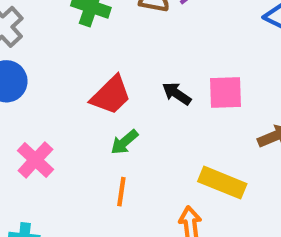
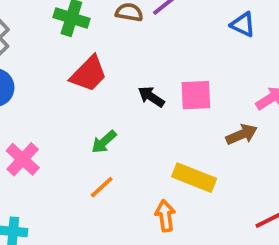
red trapezoid: (111, 95) -> (89, 74), moved
orange line: (121, 192) -> (102, 187), turned 40

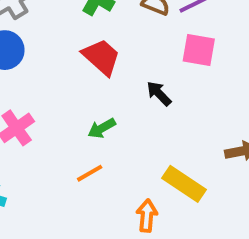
red trapezoid: (89, 74) -> (101, 57), turned -105
pink square: (196, 95) -> (199, 50), moved

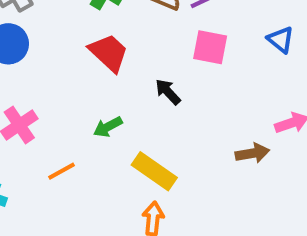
orange line: (90, 173) -> (61, 171), moved
yellow rectangle: (184, 184) -> (154, 171), moved

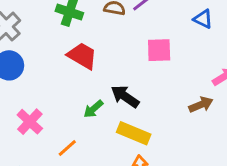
pink square: (210, 47) -> (159, 50), moved
black arrow: (168, 92) -> (125, 96), moved, size x1.4

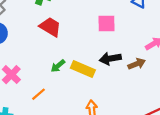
black arrow: (125, 96) -> (110, 59), moved, turned -45
yellow rectangle: (134, 133) -> (83, 69), moved

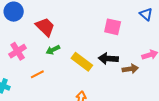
red trapezoid: (50, 27) -> (45, 27), moved
green arrow: (58, 66) -> (53, 50), moved

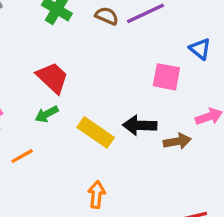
red trapezoid: (45, 27) -> (52, 78), moved
pink square: (113, 27) -> (166, 77), moved

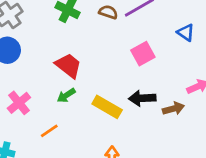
pink square: (166, 77) -> (143, 54), moved, turned -35

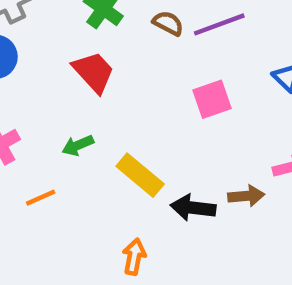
red trapezoid: (68, 66) -> (94, 72), moved
black arrow: (142, 98) -> (193, 208), moved

